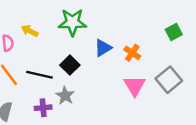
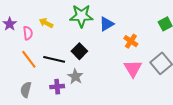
blue triangle: (103, 48) -> (107, 24), moved

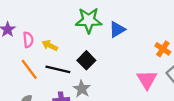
yellow arrow: (46, 23) -> (50, 45), moved
orange cross: (131, 41) -> (163, 49), moved

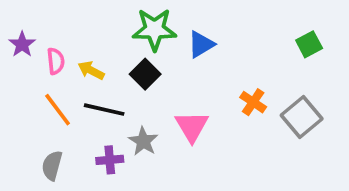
orange cross: (163, 49) -> (253, 102), moved
black square: (86, 60) -> (145, 74), moved
pink triangle: (147, 80) -> (192, 126), moved

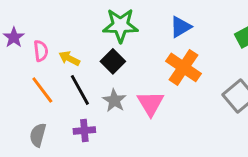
blue triangle: (201, 44) -> (180, 27), moved
orange cross: (253, 102) -> (184, 67), moved, size x1.6
black line: (104, 110) -> (80, 90), turned 48
gray star: (143, 141) -> (114, 100), moved

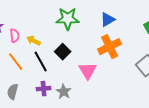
black square: (113, 61) -> (63, 52), moved
orange cross: (184, 67) -> (110, 47), turned 30
gray star: (114, 100) -> (64, 92), moved

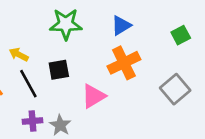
black square: (63, 52) -> (59, 70), turned 35
pink triangle: (88, 71) -> (93, 96), turned 30

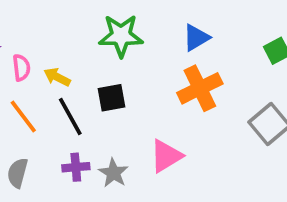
pink triangle: (93, 96) -> (166, 156), moved

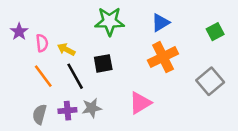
purple cross: (76, 167) -> (67, 111), moved
gray star: (113, 173) -> (92, 108), moved, turned 30

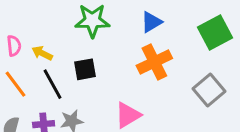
green square: (215, 32) -> (215, 32), size x1.6

